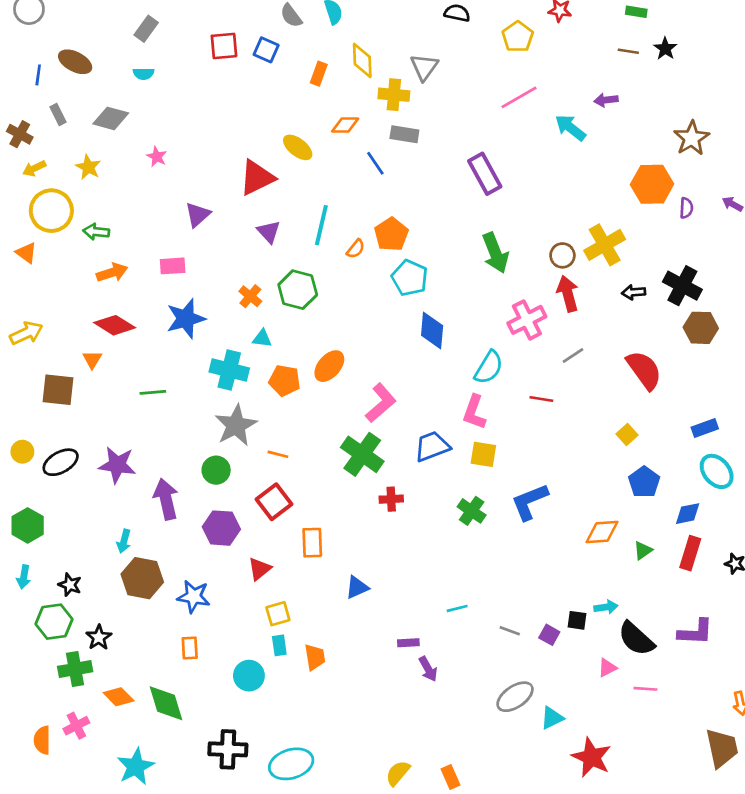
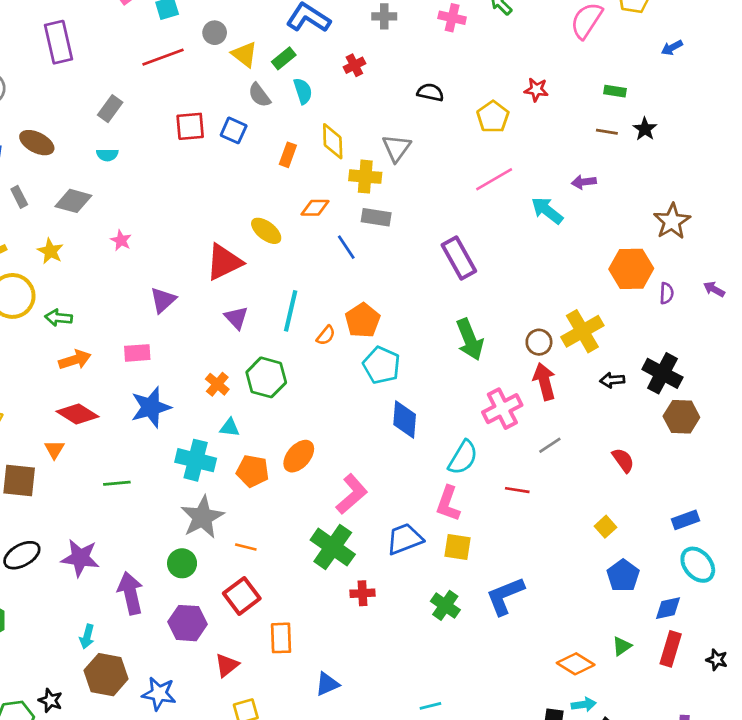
red semicircle: (644, 370) -> (623, 460), size x0.6
orange diamond: (602, 532) -> (576, 664), moved, turned 36
black star: (70, 585) -> (50, 700), moved

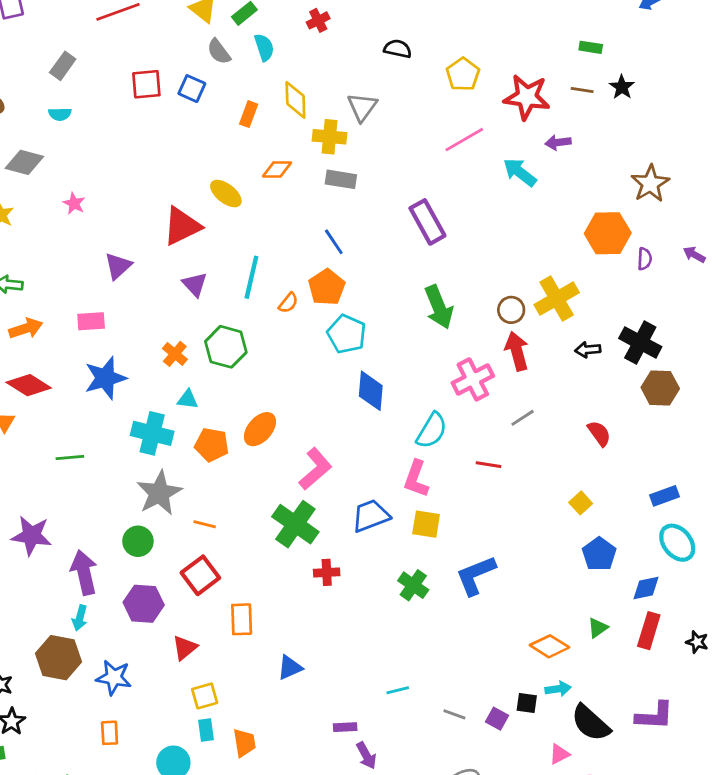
red star: (536, 90) -> (527, 97), moved, size x1.8
blue line: (346, 247) -> (334, 242), moved
cyan arrow: (87, 637) -> (80, 618), moved

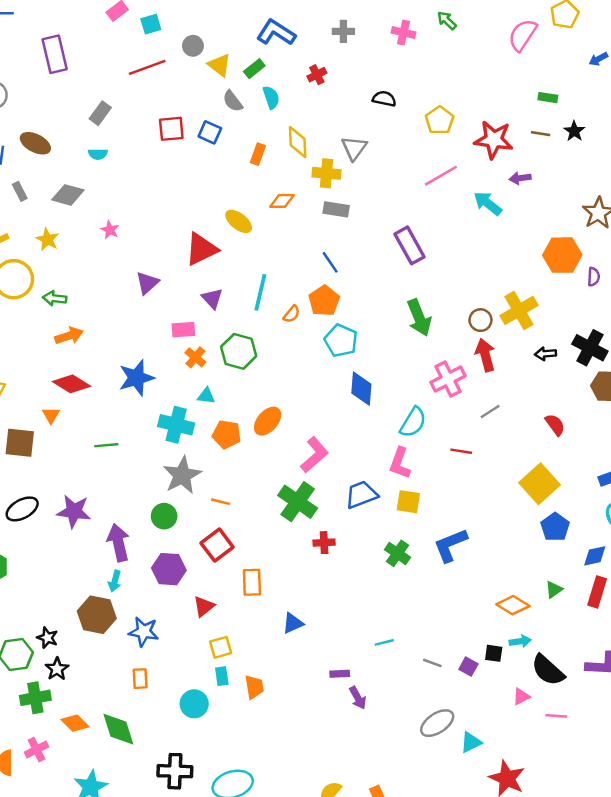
pink rectangle: (91, 321) -> (183, 330), moved
yellow square: (581, 503) -> (539, 484), size x2.0

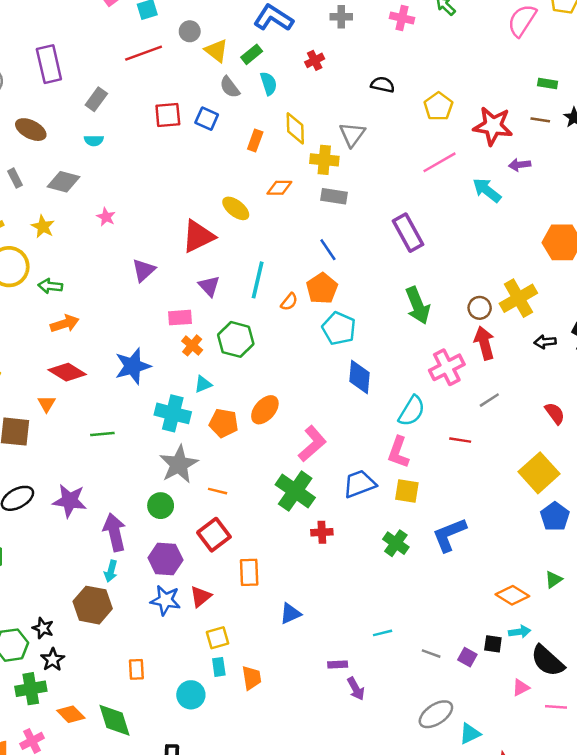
purple rectangle: (55, 54) -> (49, 64), moved
cyan triangle: (206, 396) -> (203, 384), turned -30
blue star: (144, 632) -> (165, 600), moved

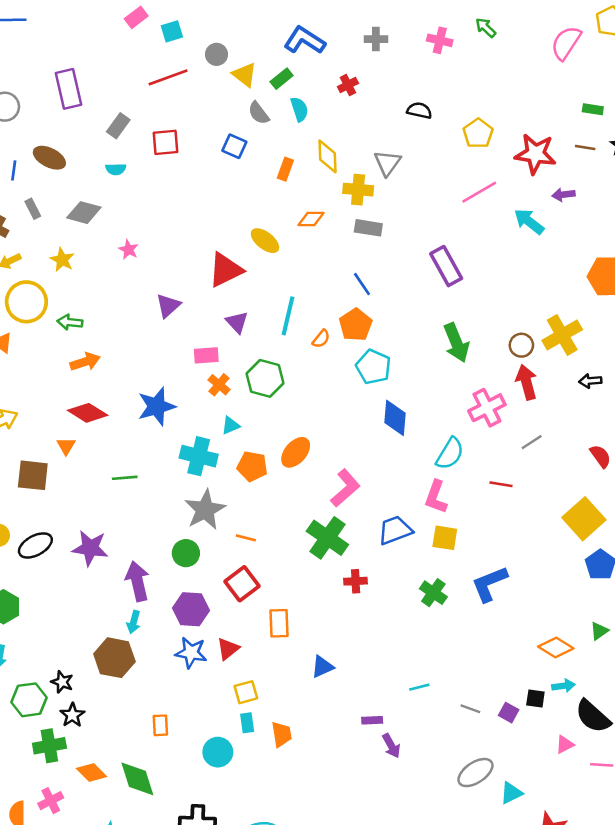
red square: (168, 115) -> (165, 142), moved

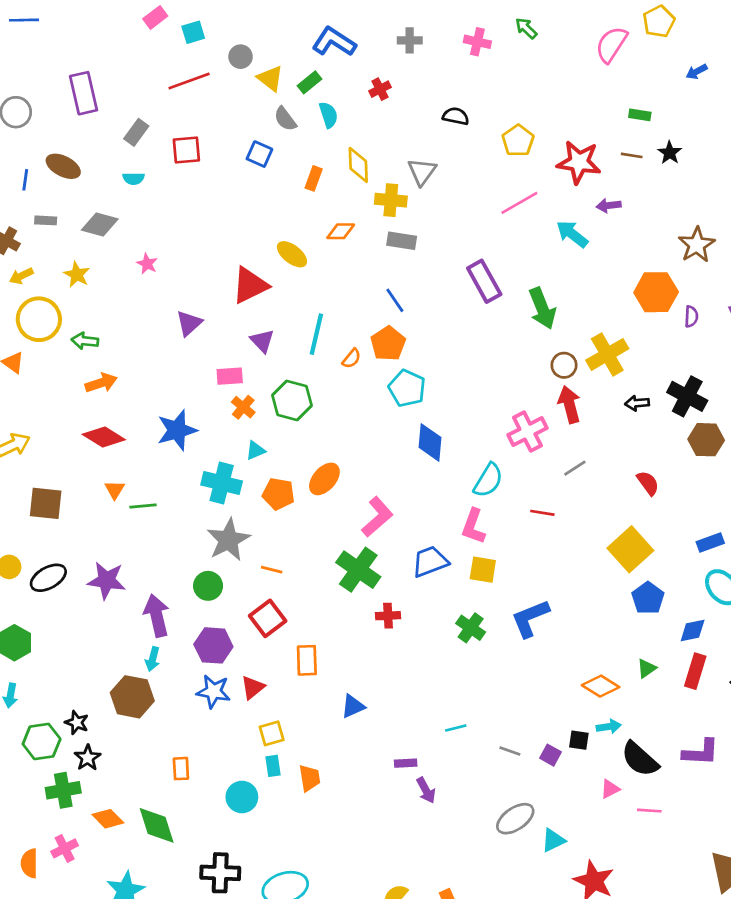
gray rectangle: (33, 209) -> (46, 220), turned -60
green arrow: (456, 343) -> (542, 308), moved
orange triangle: (66, 446) -> (115, 490), moved

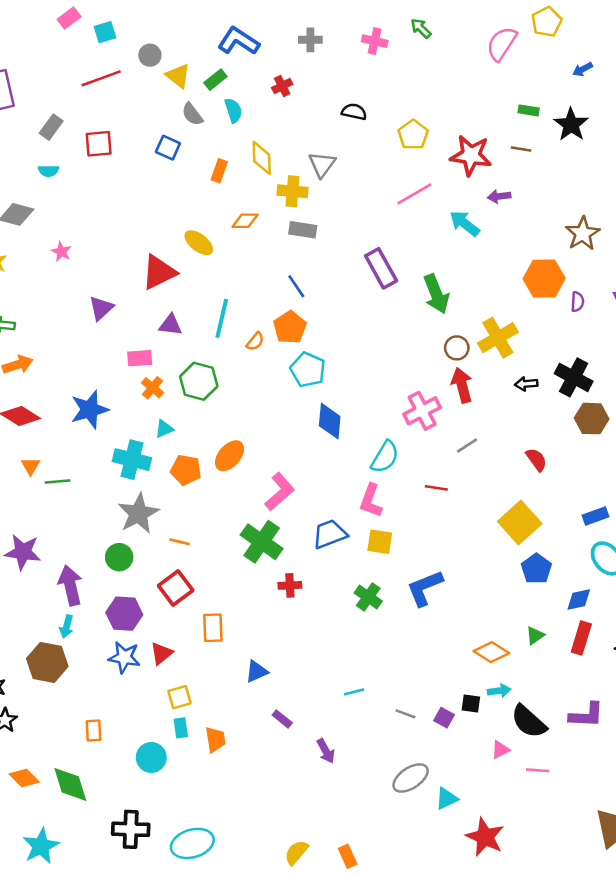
black star: (670, 153) -> (571, 125), moved, size x1.5
purple triangle: (262, 341) -> (170, 325), turned -40
purple rectangle: (406, 763) -> (282, 719), moved, turned 42

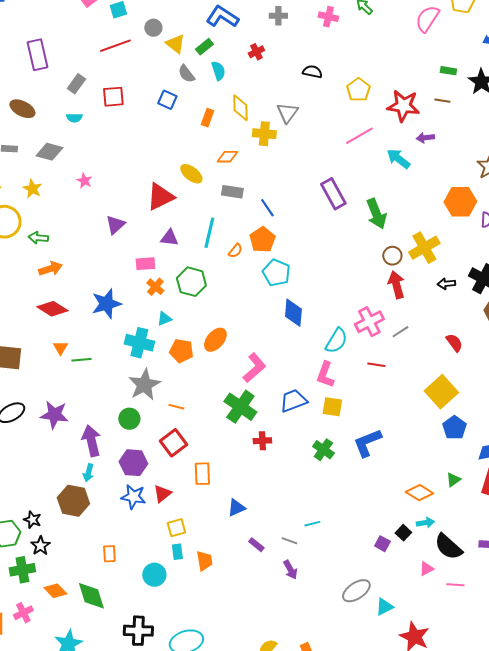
gray rectangle: (303, 230) -> (232, 192), moved
pink cross: (422, 411) -> (369, 322), moved
black square: (471, 704) -> (403, 533), turned 35
gray line: (405, 714) -> (289, 541), moved

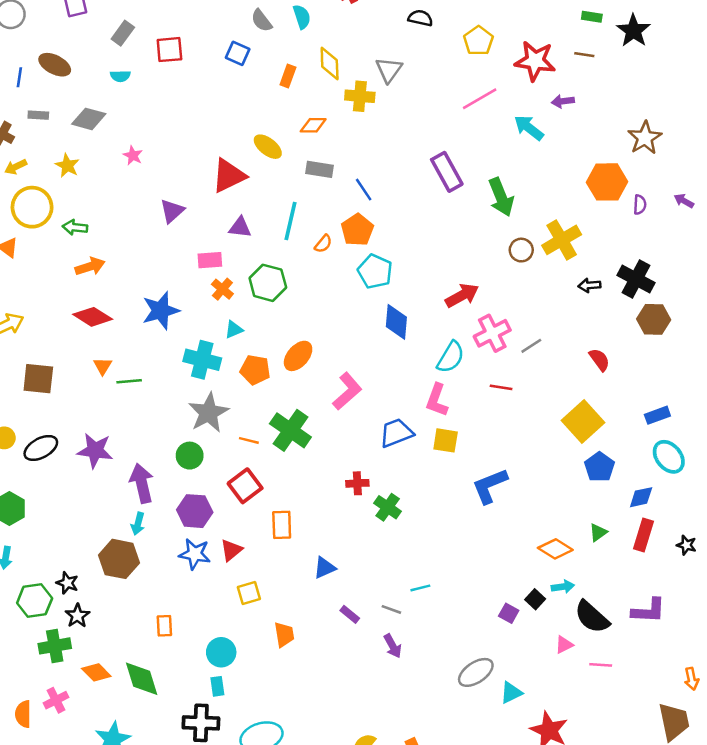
red arrow: (396, 285) -> (462, 295), moved, turned 76
green cross: (240, 407) -> (290, 430), moved
green cross: (323, 450) -> (388, 507), moved
cyan rectangle: (177, 552) -> (217, 686), moved

